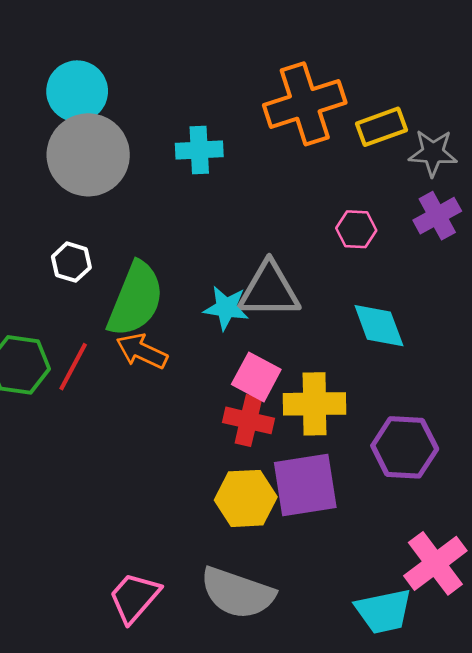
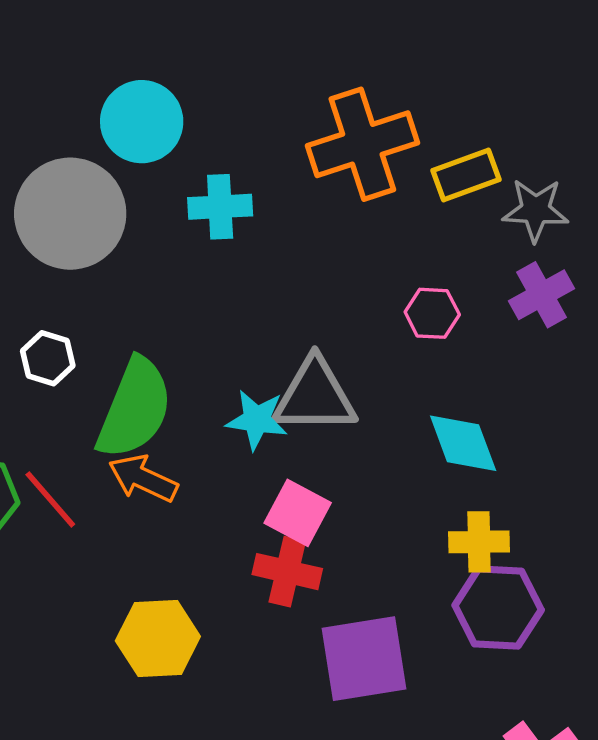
cyan circle: (77, 91) -> (142, 122), moved
red line: (73, 367) -> (50, 499), turned -69
yellow cross: (314, 404) -> (479, 542), moved, size x0.7
yellow hexagon: (246, 498) -> (158, 639), moved

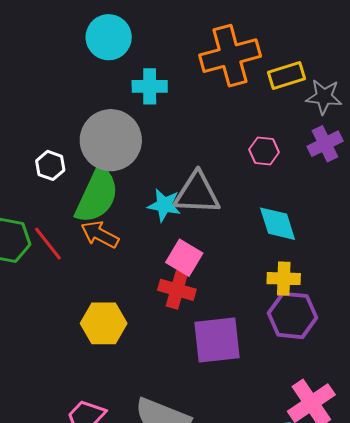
gray circle: (70, 214) -> (111, 140), moved

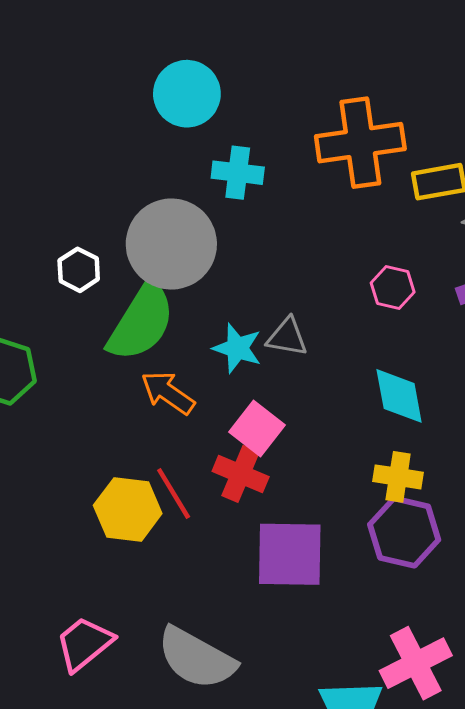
gray triangle: (197, 193) -> (287, 337), size x0.6
orange arrow: (100, 234) -> (168, 393), moved
red line: (48, 244) -> (174, 494), moved

